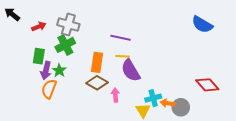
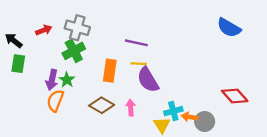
black arrow: (12, 14) -> (14, 40), moved
green rectangle: (39, 56) -> (18, 64), moved
brown diamond: (97, 83) -> (102, 105), moved

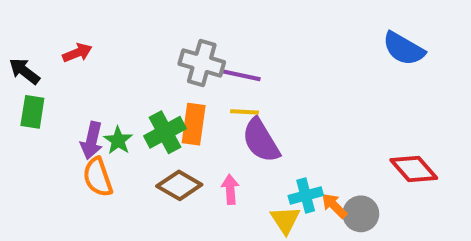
gray cross: (77, 28) -> (202, 63), moved
green cross: (74, 51) -> (165, 132), moved
orange semicircle: (55, 101) -> (98, 177), turned -40
orange arrow: (190, 117) -> (334, 206), turned 35

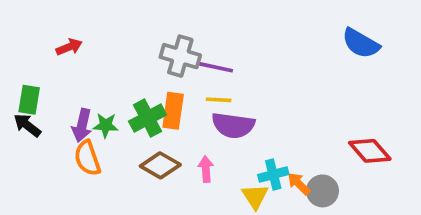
black arrow: (24, 71) -> (27, 125), moved
green star: (118, 140) -> (106, 125), turned -30
purple semicircle: (261, 140) -> (233, 125), turned -51

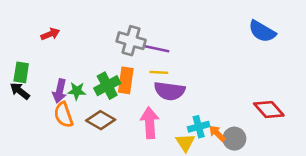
brown diamond: (160, 165) -> (101, 120), moved
pink arrow: (206, 169) -> (150, 123), size x1.6

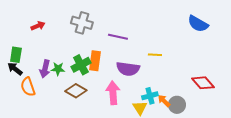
gray cross: (131, 41) -> (82, 23), moved
yellow line: (159, 72) -> (155, 55), moved
orange semicircle: (64, 115) -> (28, 87), moved

